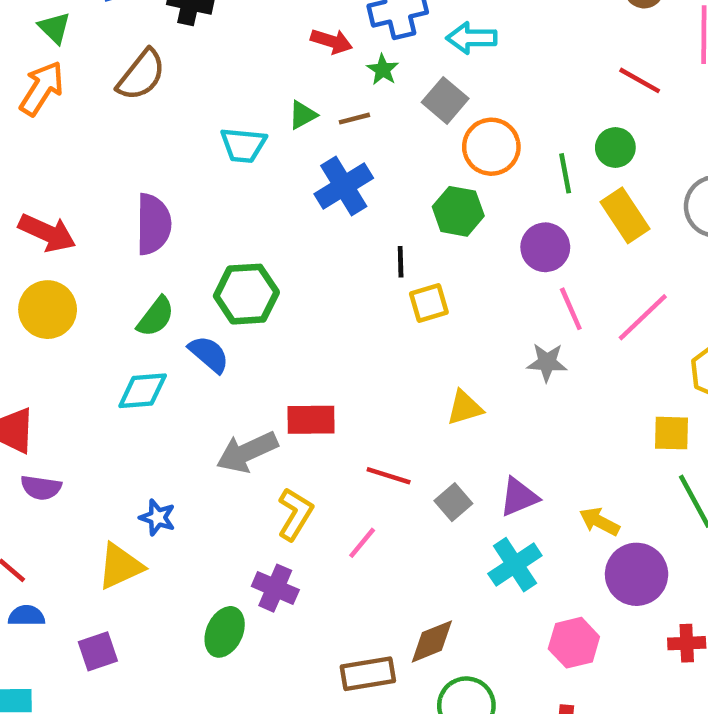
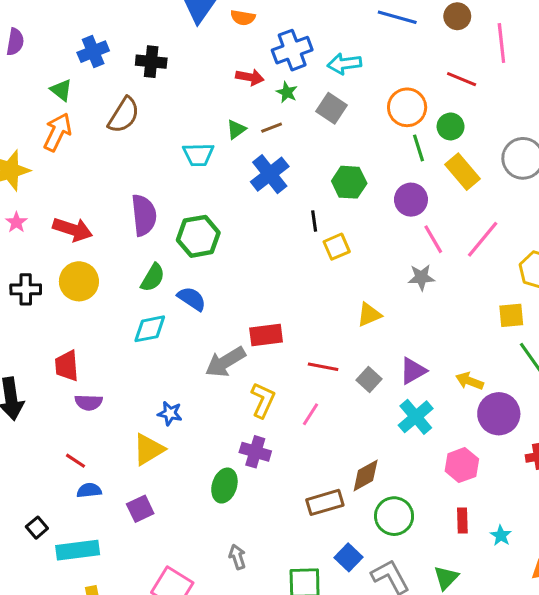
orange circle: (491, 147) -> (407, 107), moved
green hexagon: (246, 294) -> (198, 236), moved

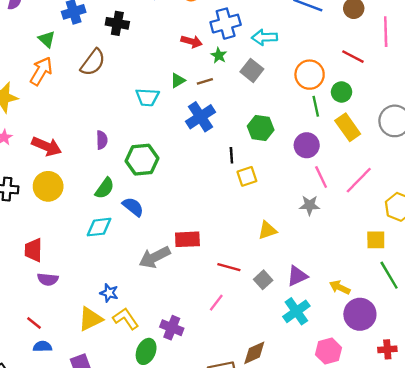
purple semicircle: (144, 215) -> (102, 140), size x0.6
yellow L-shape: (263, 400) -> (126, 319), moved, turned -64

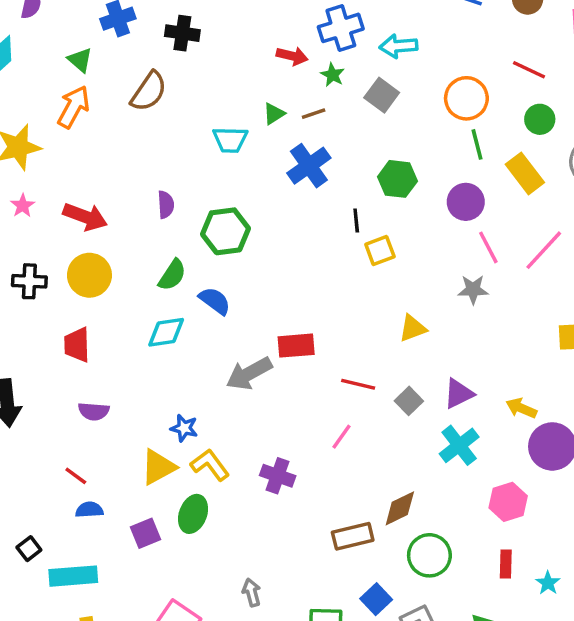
green circle: (342, 92) -> (540, 119), moved
red trapezoid: (33, 250) -> (77, 345), moved
green ellipse: (146, 351) -> (193, 514), moved

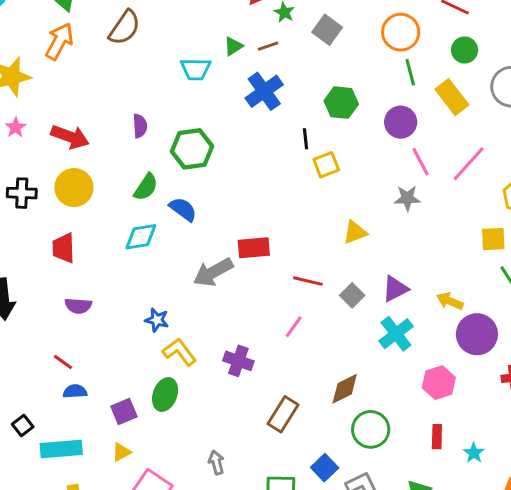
yellow triangle: (158, 467) -> (121, 452), moved, size x0.6
brown rectangle: (353, 536) -> (283, 414), moved, turned -44

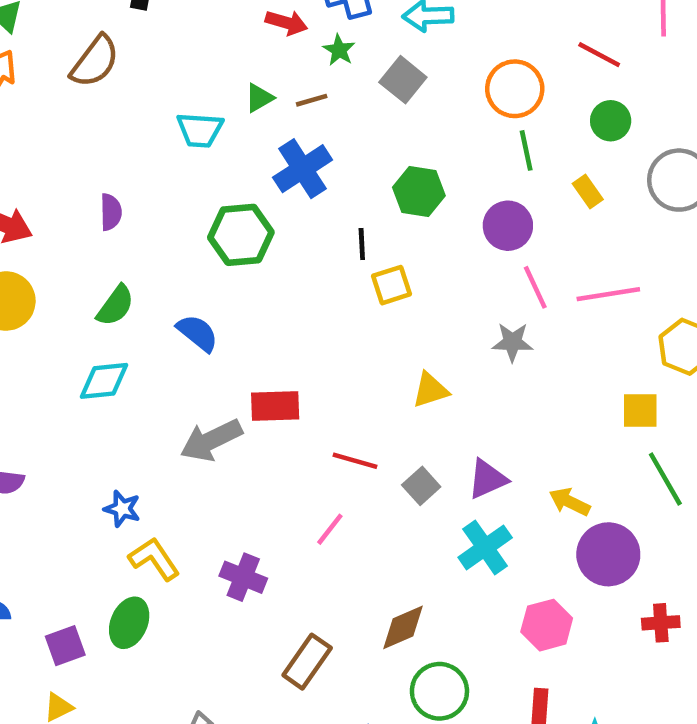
yellow rectangle: (452, 97) -> (588, 191), size x0.6
green hexagon: (192, 149) -> (241, 235), moved
pink line: (469, 164) -> (608, 294), turned 36
blue semicircle: (183, 209) -> (198, 333), moved

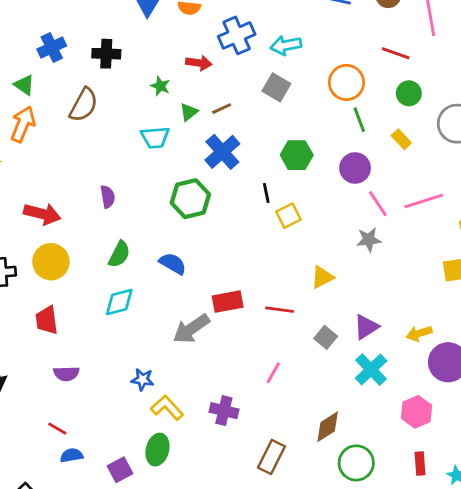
green star: (339, 50) -> (160, 86), moved
red line: (355, 461) -> (280, 310), moved
yellow arrow: (570, 502) -> (419, 333), turned -35

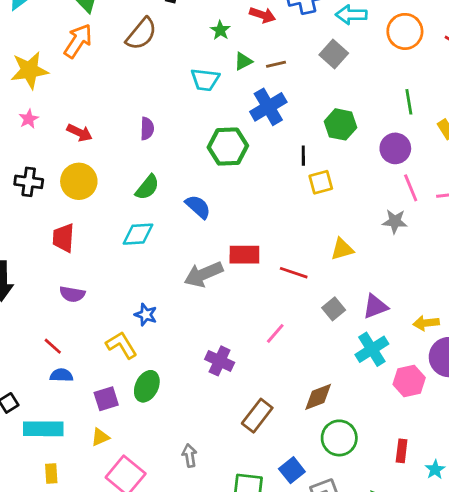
orange circle: (346, 82) -> (405, 31), moved
red arrow: (42, 214) -> (80, 133), size x0.7
yellow L-shape: (167, 408) -> (121, 345), moved
pink hexagon: (417, 412) -> (409, 381), moved

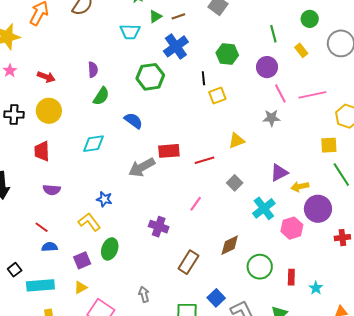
green semicircle: (147, 187) -> (101, 96), moved
red line: (294, 273) -> (204, 160), turned -30
purple triangle: (375, 306) -> (279, 173), moved
green circle: (339, 438) -> (260, 267), moved

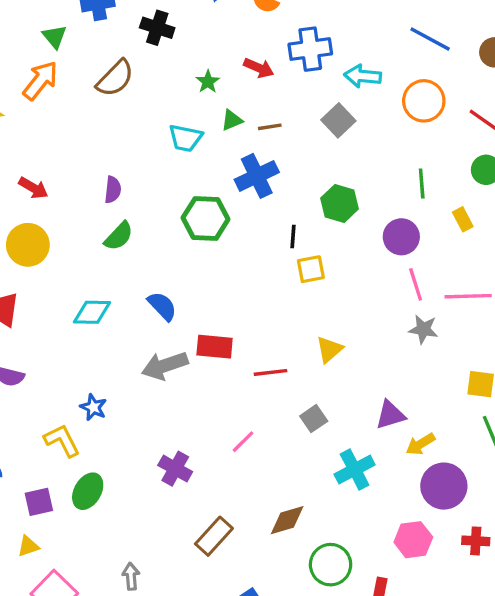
gray star: (271, 118) -> (423, 329), moved
blue semicircle: (133, 121) -> (162, 306), moved
yellow triangle: (237, 141) -> (329, 349), turned -30
yellow arrow: (300, 187) -> (420, 444), turned -30
pink hexagon: (292, 228) -> (413, 540), moved

